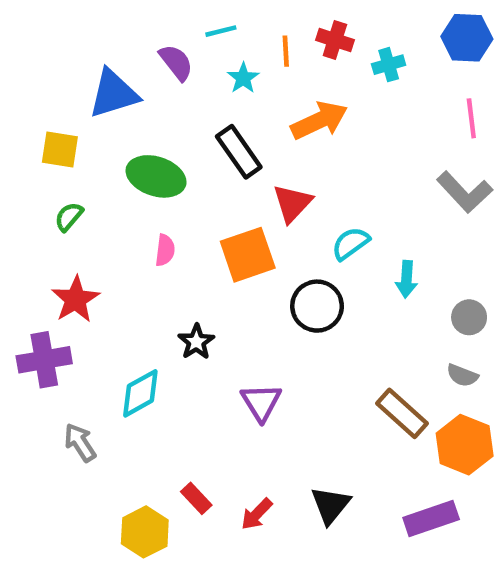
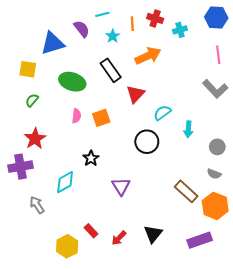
orange square: (248, 255) -> (101, 118), moved, size x0.7

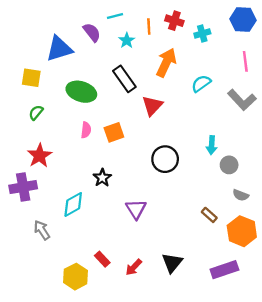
orange arrow: (148, 56) -> (166, 63), turned -40
cyan semicircle: (162, 113) -> (201, 84), moved
gray circle: (217, 147) -> (229, 165), moved
brown rectangle: (186, 191) -> (209, 215), size x0.6

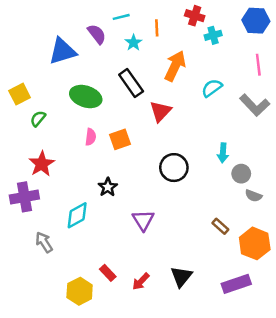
red cross: (174, 21) -> (195, 16), moved
yellow square: (31, 78) -> (20, 94), moved, turned -36
gray semicircle: (241, 195) -> (253, 196), moved

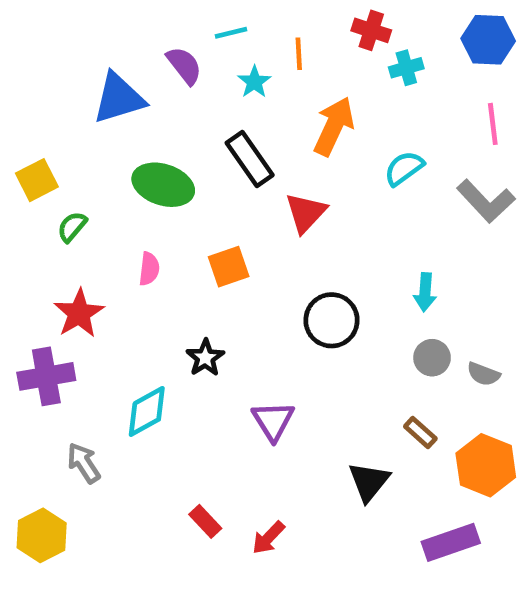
pink semicircle: (91, 137) -> (149, 269), moved
gray circle: (241, 174) -> (432, 358), moved
black triangle: (181, 277) -> (369, 482), moved
yellow hexagon: (80, 291) -> (42, 535), moved

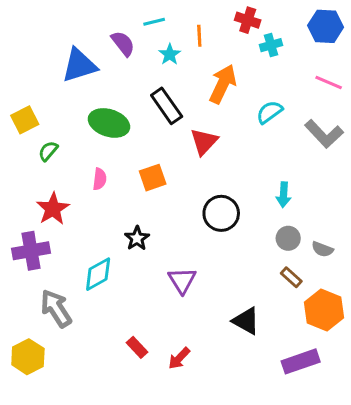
pink line: (493, 124) -> (329, 82), turned -60
brown rectangle: (420, 433) -> (291, 277), moved
gray arrow: (84, 463) -> (56, 308), size x1.4
black triangle: (369, 482) -> (246, 321), turned -40

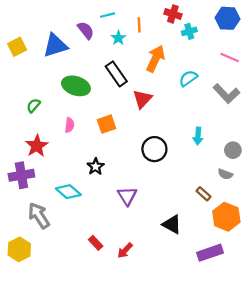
yellow square: (25, 120) -> (17, 47), moved
gray circle: (288, 238) -> (233, 150), moved
cyan diamond: (98, 274) -> (68, 192), turned 70

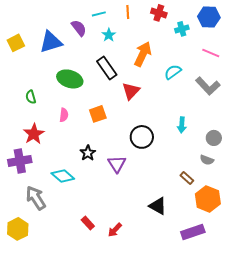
orange line: (139, 25) -> (128, 12), moved
cyan cross: (189, 31) -> (182, 29), moved
green semicircle: (33, 106) -> (31, 97), turned -56
purple triangle: (127, 196) -> (117, 164), moved

